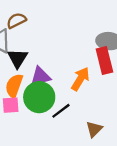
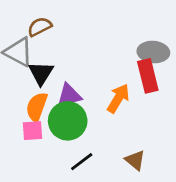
black line: (61, 111) -> (82, 162), moved
brown triangle: (94, 129) -> (135, 160), turned -36

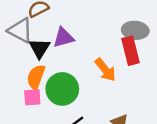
purple triangle: (69, 96) -> (63, 38), moved
orange arrow: (118, 98) -> (105, 70), turned 110

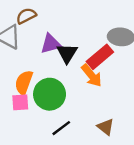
black triangle: (40, 48) -> (67, 53), moved
red rectangle: (130, 51) -> (100, 57), moved, turned 64

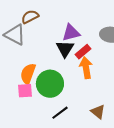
purple triangle: (51, 44) -> (71, 33), moved
red rectangle: (100, 57) -> (83, 52), moved, size x0.7
orange arrow: (92, 75) -> (86, 68), turned -150

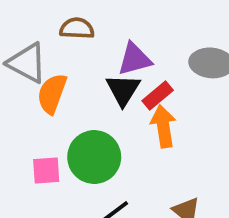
brown semicircle: (30, 17) -> (77, 28), moved, turned 30
orange semicircle: (28, 74) -> (52, 94), moved

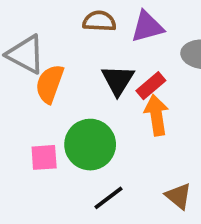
brown semicircle: (77, 28) -> (99, 21), moved
purple triangle: (135, 59) -> (147, 27), moved

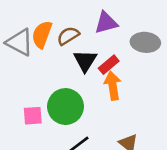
brown semicircle: (99, 21) -> (68, 36), moved, turned -35
orange semicircle: (50, 84) -> (42, 35), moved

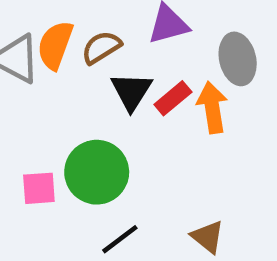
gray ellipse: (145, 42) -> (238, 59), turned 72
orange arrow: (113, 86) -> (212, 107), moved

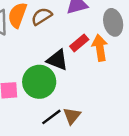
black triangle: (131, 91) -> (57, 60), moved, turned -40
brown triangle: (208, 237) -> (72, 116), moved, turned 30

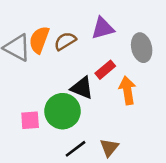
orange arrow: (100, 48) -> (127, 90), moved
brown triangle: (72, 116) -> (109, 147), moved

